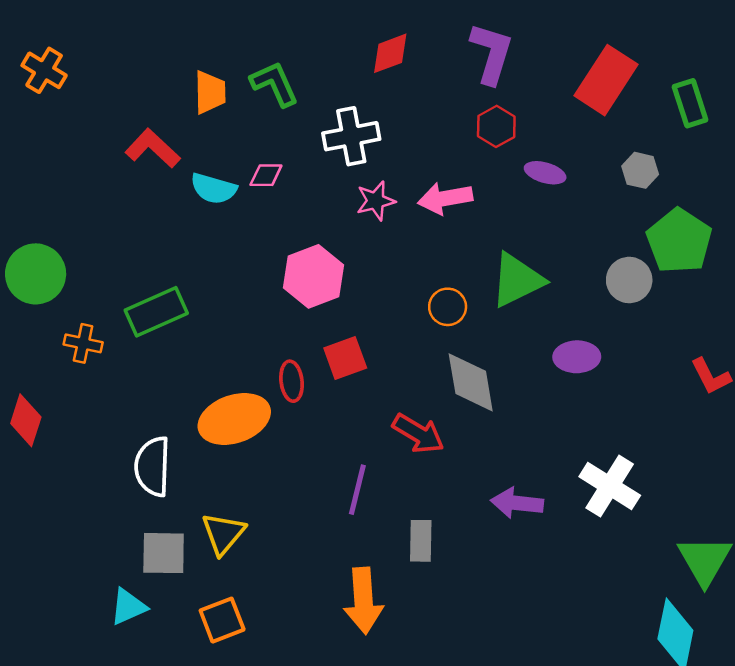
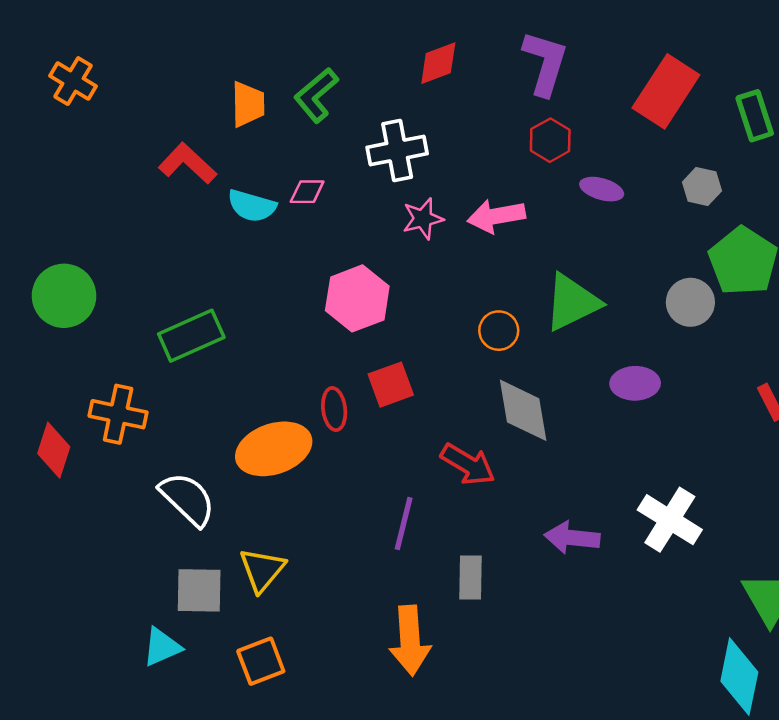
green L-shape: (274, 84) -> (316, 95), turned -106
orange cross: (83, 343) -> (118, 414), moved, size x1.4
white semicircle: (153, 466) -> (187, 499), turned 132

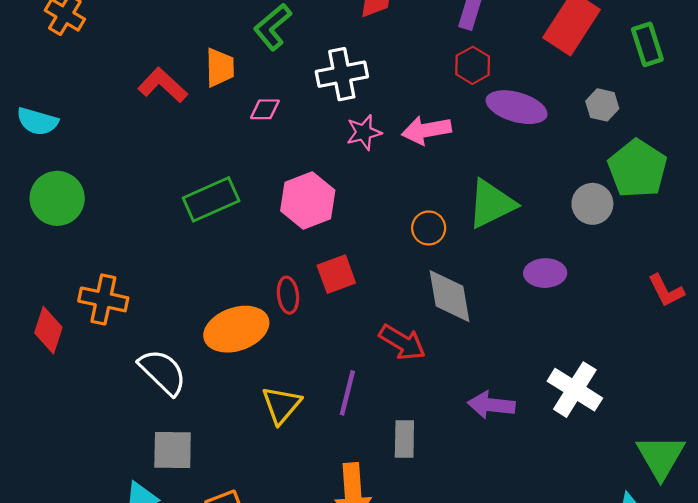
orange trapezoid: (248, 104) -> (220, 68), moved
purple ellipse: (602, 189) -> (517, 107), size x1.6
cyan semicircle: (252, 206) -> (37, 121), moved
green rectangle: (191, 336) -> (211, 199), moved
yellow triangle: (262, 570) -> (281, 405), moved

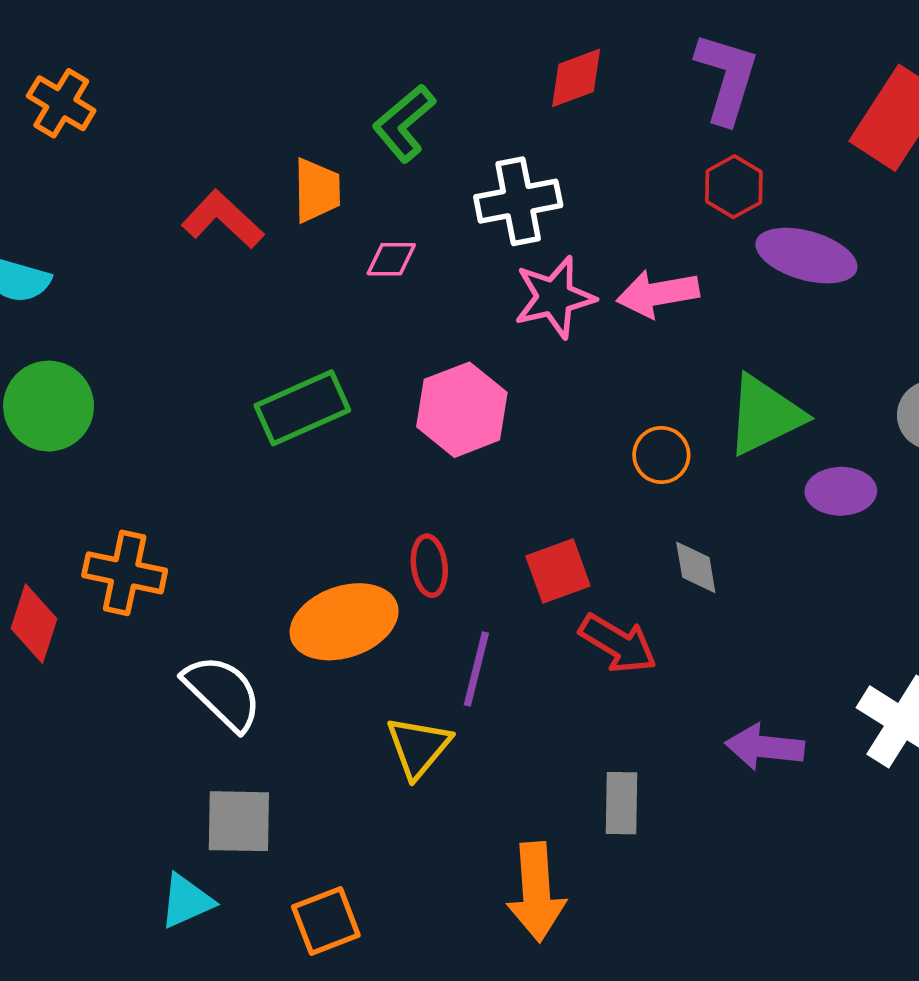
pink star: (364, 132) -> (554, 297), size x1.4
purple ellipse: (545, 273) -> (841, 491), moved
red square: (336, 274) -> (558, 571), moved
gray diamond: (450, 296) -> (696, 567), size x0.6
purple line: (347, 393) -> (476, 669), moved

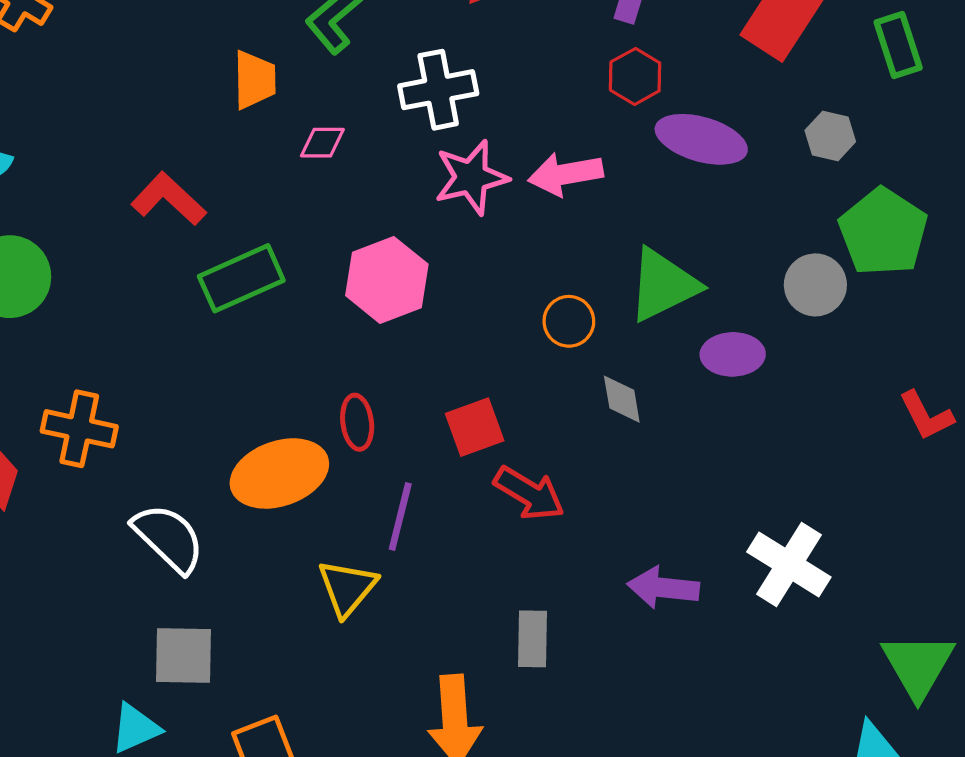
red L-shape: (223, 219) -> (169, 199), moved
gray diamond: (696, 567) -> (622, 399), moved

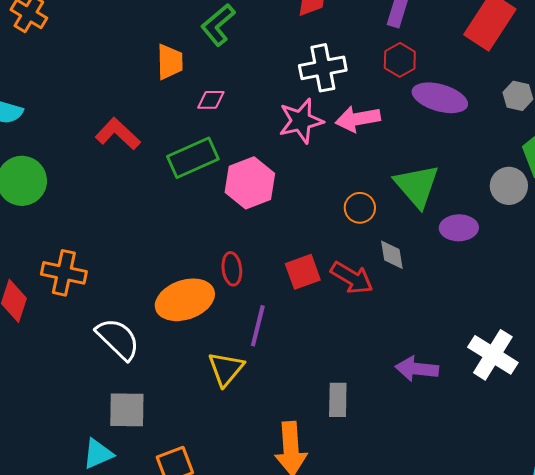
white cross: (438, 90) -> (323, 68), moved
green rectangle: (241, 278) -> (193, 158), moved
green triangle: (663, 285) -> (417, 186), turned -45
red arrow: (529, 493) -> (352, 278), moved

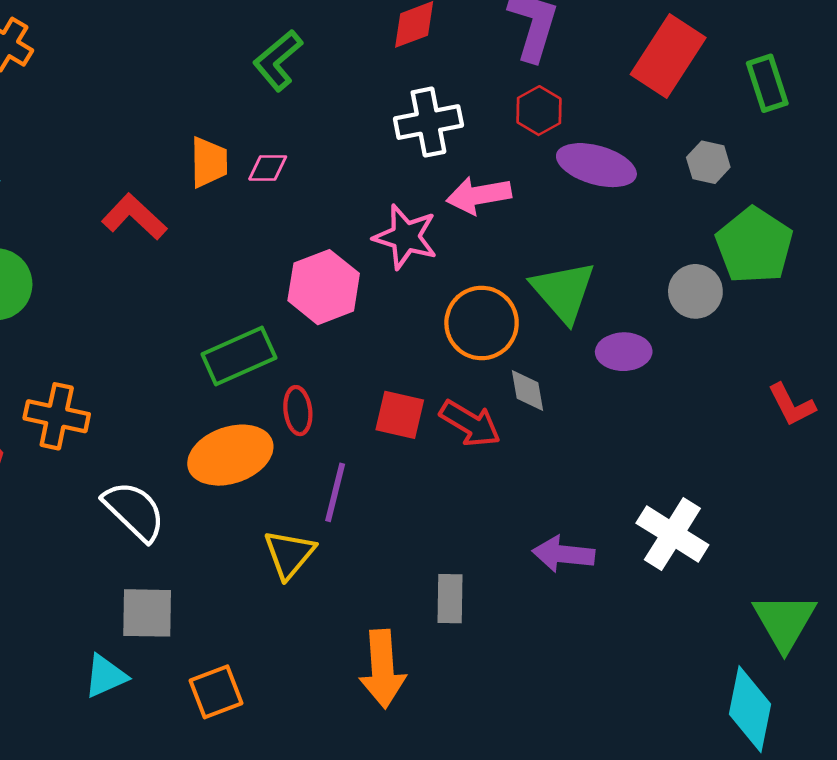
orange trapezoid: (170, 62) -> (209, 162), moved
pink star: (301, 121) -> (405, 237), moved, turned 30
green rectangle: (193, 158) -> (239, 356), moved
orange circle: (360, 208) -> (482, 323), size x1.6
red square: (303, 272) -> (400, 415), turned 33

